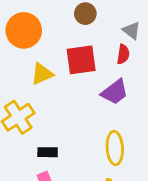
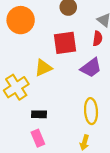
yellow triangle: (42, 74) -> (43, 68), moved

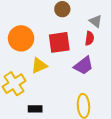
orange circle: (21, 20) -> (21, 38), moved

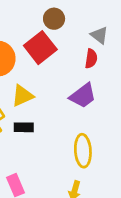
red square: (59, 42) -> (40, 48), moved, turned -30
black rectangle: (35, 109) -> (24, 127), moved

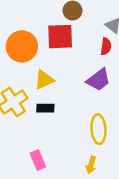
red square: (40, 48) -> (60, 37), turned 36

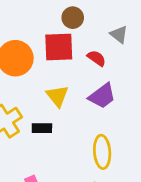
red semicircle: (106, 46) -> (96, 58), moved, turned -63
yellow triangle: (44, 80) -> (57, 96), moved, turned -45

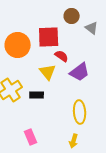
brown circle: (73, 18) -> (72, 16), moved
red semicircle: (96, 58) -> (62, 56), moved

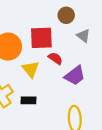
gray triangle: (92, 28) -> (83, 36), moved
yellow triangle: (48, 72) -> (31, 69), moved

